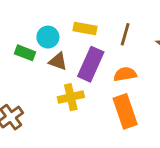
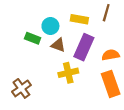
brown line: (125, 34) -> (106, 13), moved

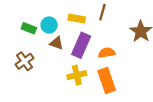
green rectangle: (33, 38) -> (29, 28), moved
yellow cross: (68, 73) -> (77, 75), moved
brown cross: (21, 88) -> (25, 61), moved

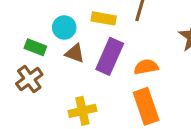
green rectangle: (29, 28) -> (35, 47), moved
yellow cross: (77, 75) -> (82, 111), moved

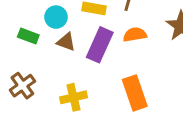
orange semicircle: (146, 67) -> (135, 35), moved
brown cross: (29, 79) -> (22, 86), moved

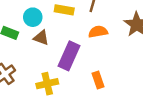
purple rectangle: (100, 45) -> (69, 56), moved
orange rectangle: (135, 93) -> (98, 80), size x0.6

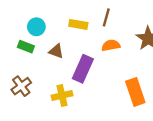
cyan circle: (33, 17) -> (36, 27), moved
orange rectangle: (98, 80) -> (135, 92), moved, size x1.6

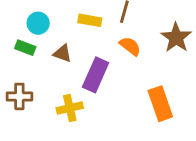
orange semicircle: (111, 45) -> (130, 46), turned 48
brown cross: (21, 86) -> (19, 96), turned 36

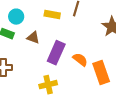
orange semicircle: (130, 46) -> (80, 60), moved
yellow cross: (70, 108) -> (48, 85), moved

